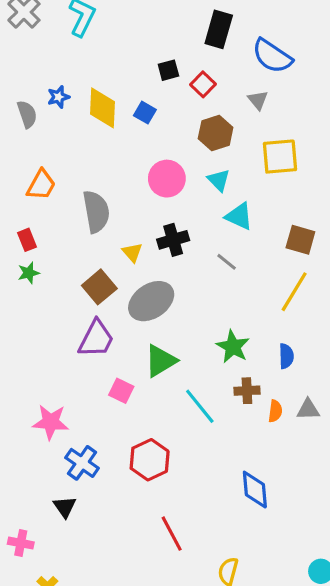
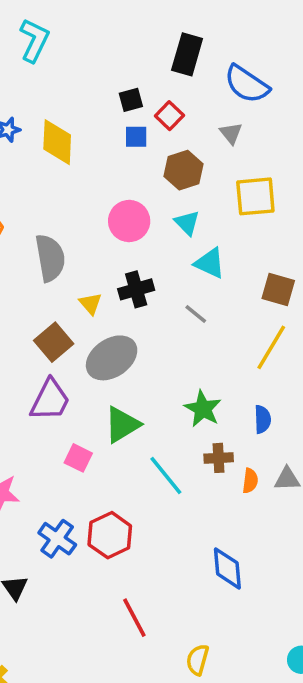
blue square: (145, 113) -> (136, 137), moved, turned -30
blue cross: (82, 463) -> (57, 539), moved

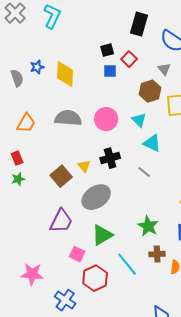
brown hexagon: (184, 170) -> (150, 91), moved
gray semicircle: (50, 258) -> (68, 118), moved, turned -76
brown square: (54, 342) -> (61, 176), moved
red hexagon: (110, 535) -> (95, 278), moved

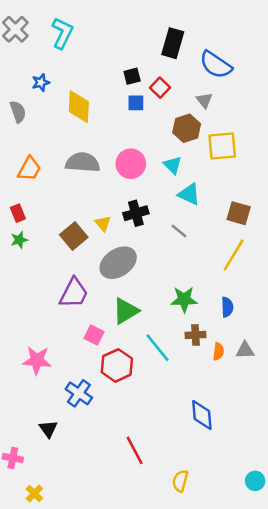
blue star: (37, 67) -> (41, 83), moved
green star: (148, 226) -> (184, 299), turned -30

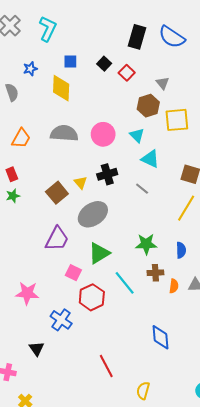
blue semicircle: (216, 65) -> (172, 37), moved
black square: (132, 76) -> (104, 64), turned -32
blue square: (136, 103) -> (70, 62), moved

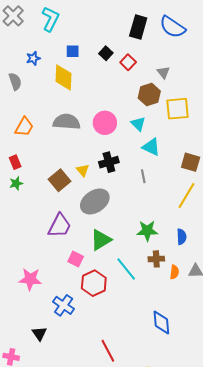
gray line: (142, 189) -> (143, 176), turned 40

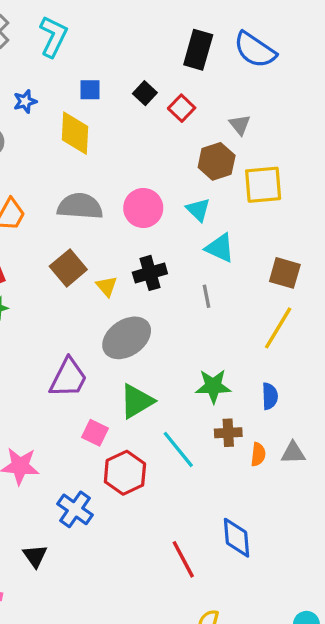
brown square: (59, 180) -> (68, 268), moved
red line: (108, 351) -> (183, 559), moved

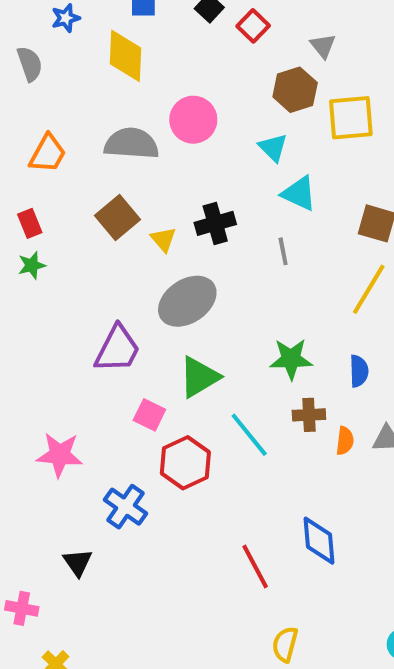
pink circle: (143, 208) -> (193, 120), moved

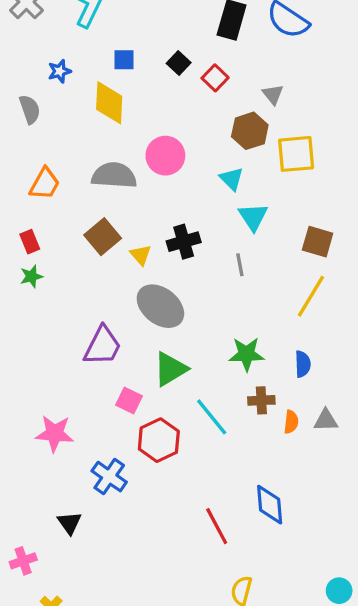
cyan triangle: (299, 193) -> (253, 217), turned 32
gray ellipse: (187, 301) -> (160, 306), turned 72
pink cross: (22, 608) -> (23, 561), turned -30

